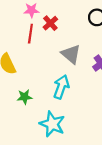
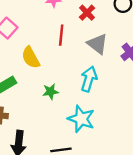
red cross: (50, 23) -> (87, 13), moved
red line: (30, 34) -> (61, 35), moved

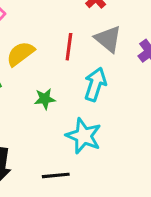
red line: (61, 35) -> (69, 47), moved
yellow semicircle: (31, 58) -> (20, 54), turned 80

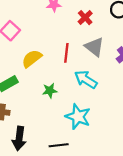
cyan arrow: (95, 84) -> (86, 80), turned -75

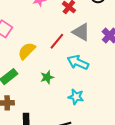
red line: (66, 53) -> (57, 41), turned 42
cyan star: (78, 117) -> (76, 97), size x0.7

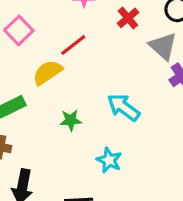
gray triangle: (81, 32) -> (163, 46), moved
red line: (57, 41) -> (73, 45), moved

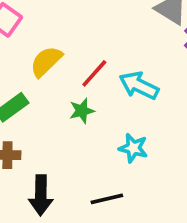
red line: (73, 45) -> (94, 73), moved

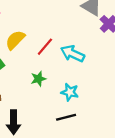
green star: (82, 111) -> (38, 79), moved
black line: (107, 199) -> (66, 117), moved

